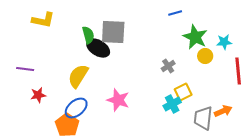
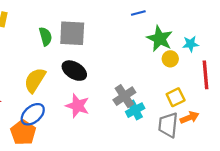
black ellipse: (98, 48) -> (74, 71), moved
gray cross: (168, 66) -> (124, 96), moved, size x1.5
yellow square: (183, 92) -> (176, 97), moved

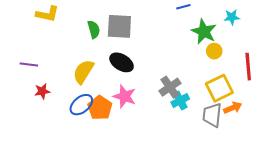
cyan star: (191, 44) -> (232, 17), moved
yellow square: (176, 97) -> (219, 88), size x1.5
orange pentagon: (23, 132) -> (100, 108), moved

